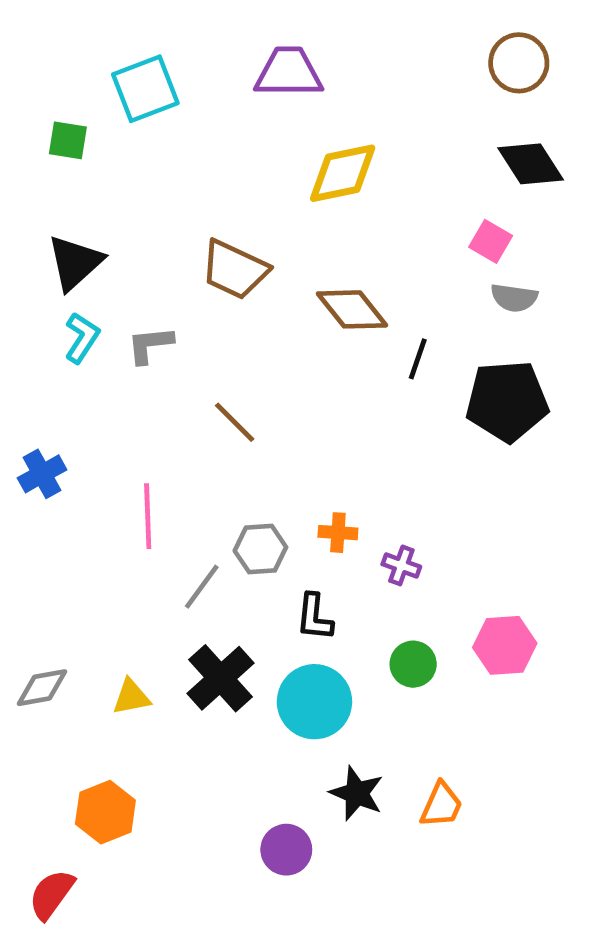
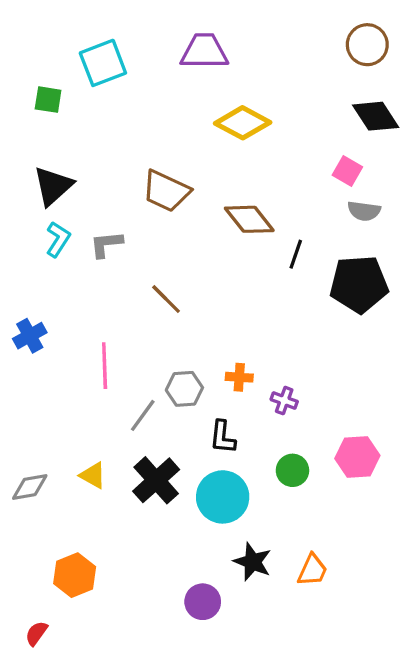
yellow diamond: (343, 173) -> (243, 123), turned 40
yellow triangle: (131, 697) -> (93, 475), moved, turned 40
red semicircle: (51, 894) -> (36, 633), size x0.7

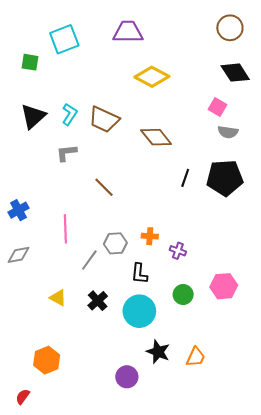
cyan L-shape: (58, 239) -> (70, 114), moved
black line: (296, 254) -> (185, 178), moved
black cross: (156, 480) -> (98, 301), size x0.7
gray diamond: (30, 487) -> (19, 255), moved

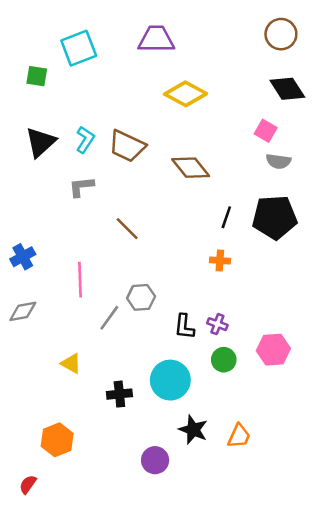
orange cross: (150, 236) -> (220, 260), moved
purple cross: (178, 251) -> (217, 324), moved
black L-shape: (139, 274) -> (184, 327), moved
black cross: (98, 301) -> (119, 394), moved, turned 36

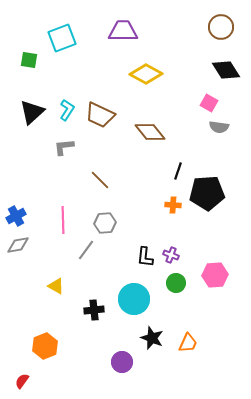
black pentagon: (275, 217) -> (207, 193), moved
blue cross: (23, 257) -> (16, 216), moved
gray hexagon: (141, 297) -> (105, 223), moved

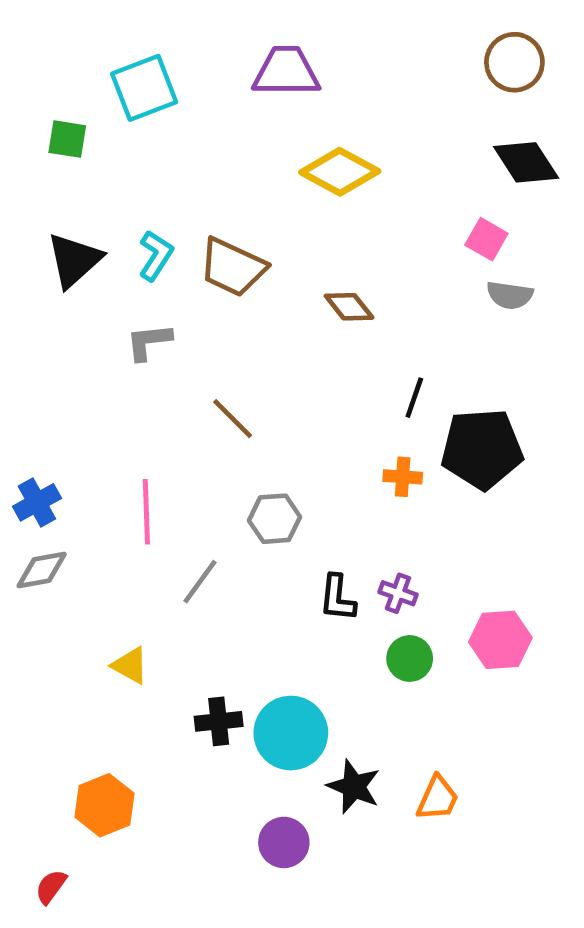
brown diamond: (150, 132) -> (349, 307), size x0.7
gray hexagon: (105, 223) -> (275, 519), moved
cyan circle: (134, 299) -> (291, 733), moved

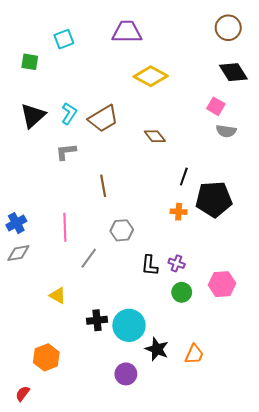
cyan square: (144, 88) -> (64, 39), size x0.7
brown trapezoid: (233, 267) -> (103, 119), turned -56
brown line: (233, 419) -> (103, 186), turned 35

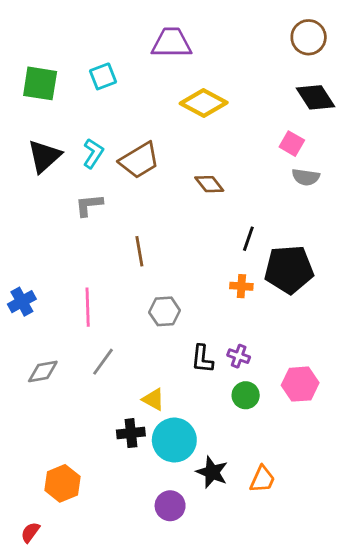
cyan square: (64, 39) -> (103, 76), moved
green square: (30, 62) -> (40, 83), size x1.5
gray diamond: (18, 253) -> (43, 371), moved
gray line: (89, 258) -> (103, 362), moved
yellow triangle: (58, 295) -> (153, 399), moved

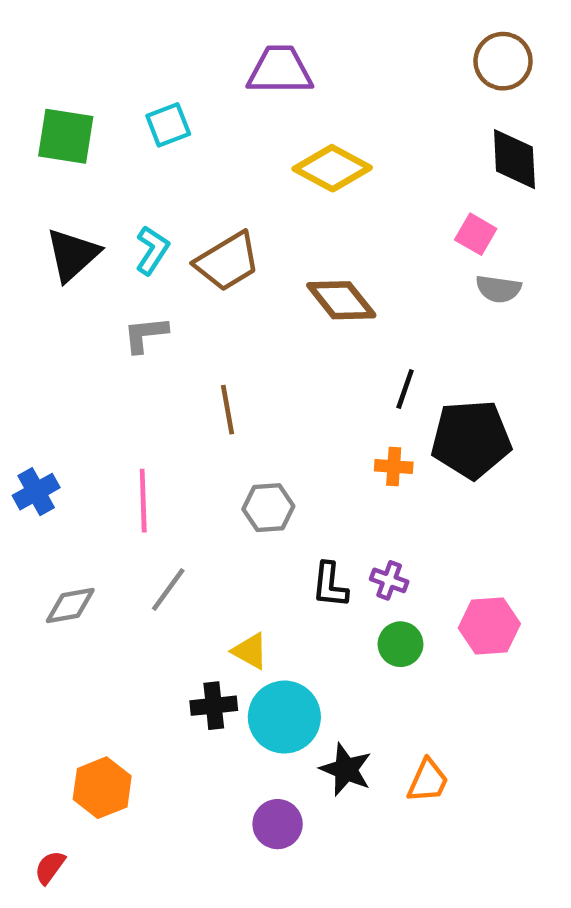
black diamond: (316, 97) -> (514, 159), turned 30
brown diamond: (209, 184) -> (341, 300), size x1.4

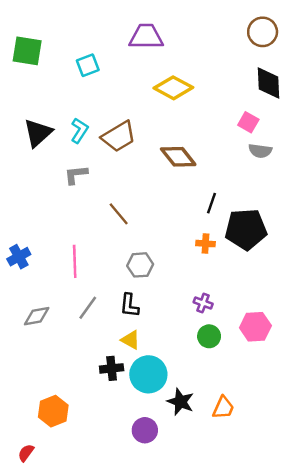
green square: (66, 136) -> (27, 51), moved
brown line: (227, 410) -> (119, 214), turned -30
black L-shape: (330, 585) -> (129, 305), moved

